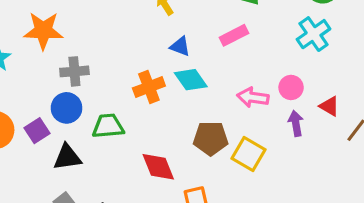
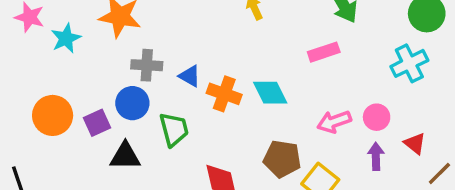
blue triangle: (180, 46) -> (190, 76), moved
orange cross: (149, 87) -> (224, 94), turned 32
pink arrow: (253, 97) -> (334, 122), turned -36
green trapezoid: (108, 126) -> (174, 129), turned 72

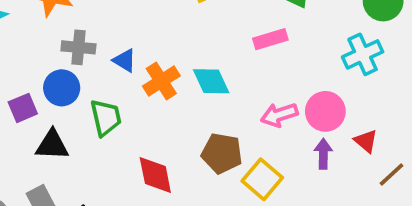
orange cross: (224, 94) -> (161, 81), turned 36
pink circle: (377, 117) -> (325, 111), size x1.4

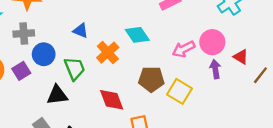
gray cross: (78, 47) -> (24, 34), moved
orange cross: (161, 81) -> (108, 53), moved
black triangle: (52, 145) -> (57, 95), moved

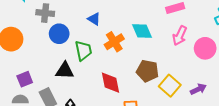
pink arrow: (184, 49) -> (180, 36), moved, turned -48
purple arrow: (215, 69) -> (198, 89), moved, turned 63
purple square: (21, 71) -> (25, 79), moved

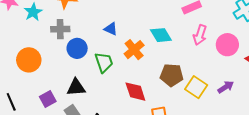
black triangle: (65, 71) -> (76, 87), moved

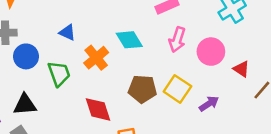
yellow square: (196, 87) -> (177, 89), moved

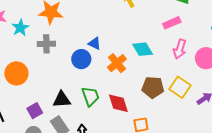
blue circle: (26, 56) -> (81, 59), moved
green trapezoid: (59, 74) -> (90, 96), moved

